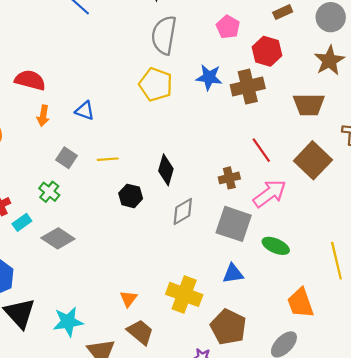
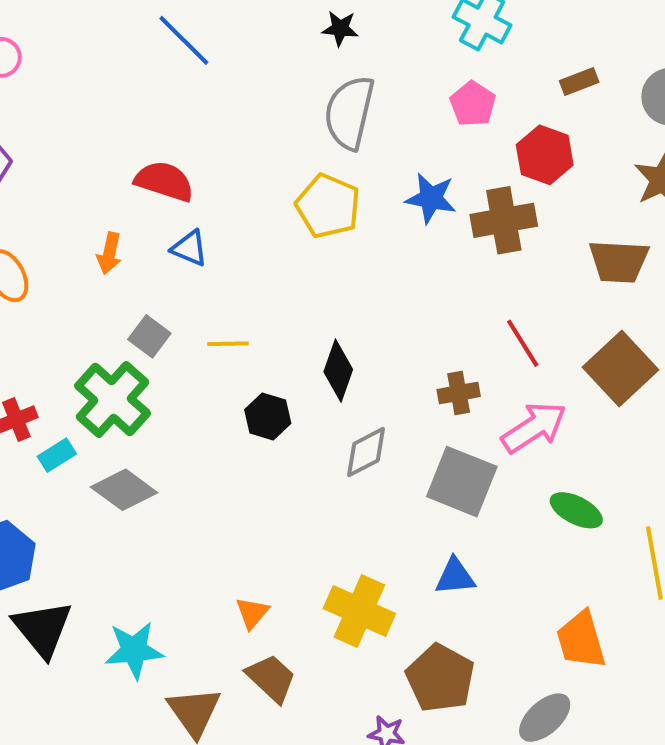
red semicircle: (30, 80) -> (164, 181), moved
green cross: (49, 192) -> (113, 400), size x1.8
green ellipse: (276, 246) -> (576, 510), moved

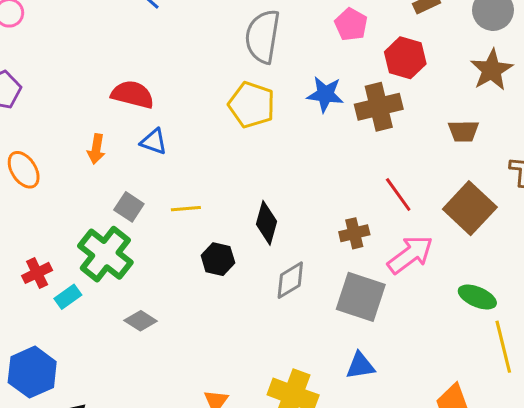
brown trapezoid: (619, 261) -> (463, 131), size x0.7
gray diamond: (124, 490) -> (141, 321), moved, size x0.7
green ellipse: (576, 510) -> (477, 297), moved

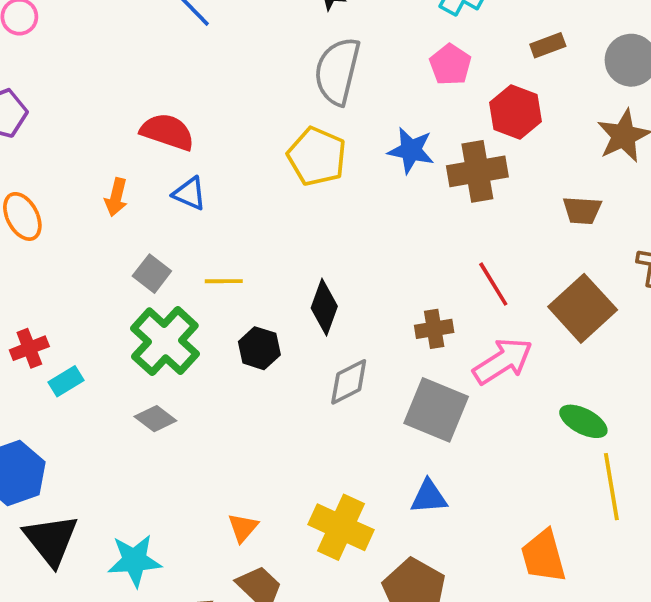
green cross: (105, 254) -> (165, 341), moved

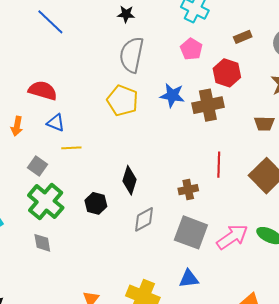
yellow line: (224, 281) -> (71, 148), moved
red line: (493, 284) -> (219, 165), turned 35
pink arrow: (503, 361) -> (232, 237), moved
gray diamond: (155, 419) -> (42, 243), turned 45

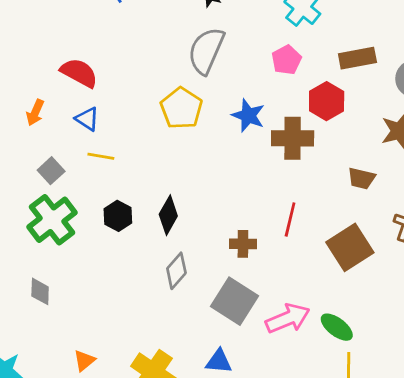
brown rectangle: (243, 37) -> (357, 58), size x1.5
black hexagon: (96, 203) -> (118, 216), moved
gray diamond: (144, 219) -> (176, 271), turned -32
gray diamond: (42, 243) -> (40, 291), moved

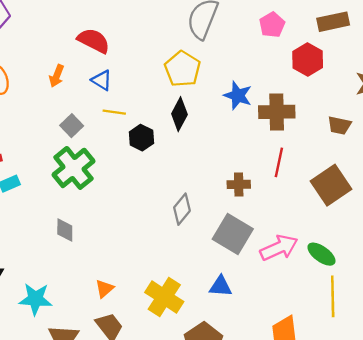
blue star: (248, 115) -> (238, 95), moved
brown cross: (293, 138) -> (277, 112), moved
black diamond: (168, 215) -> (179, 114), moved
black hexagon: (118, 216) -> (141, 138), moved

